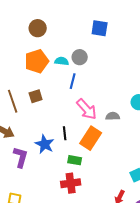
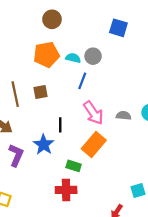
gray semicircle: (113, 116) -> (124, 116), moved
black line: (65, 133) -> (60, 125), moved

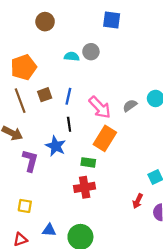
orange pentagon: (46, 55) -> (24, 67), moved
blue line: (82, 81) -> (68, 96), moved
gray semicircle: (124, 116) -> (130, 106), turned -32

